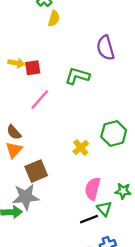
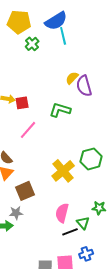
yellow semicircle: (54, 18) -> (72, 78), moved, turned -152
yellow cross: (81, 148) -> (63, 171), size x1.6
pink semicircle: (93, 189) -> (62, 213), moved
gray star: (26, 197) -> (16, 213), size x0.6

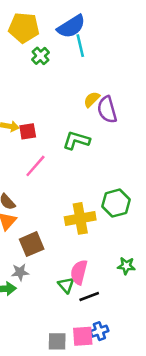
yellow cross: (63, 171) -> (80, 218), turned 30
green triangle: (83, 223) -> (66, 285), moved
blue cross: (86, 254) -> (99, 331), moved

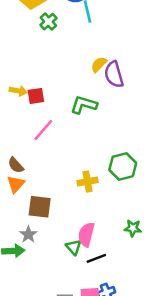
yellow cross: (80, 218) -> (88, 182), size x0.7
brown square: (32, 244) -> (40, 207), turned 30
gray star: (20, 272) -> (28, 234), turned -30

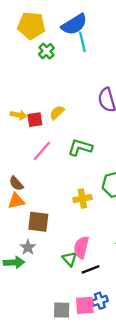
yellow semicircle: (99, 64) -> (57, 113), moved
green L-shape: (84, 105) -> (80, 147), moved
orange triangle: (16, 184) -> (16, 201), turned 36

